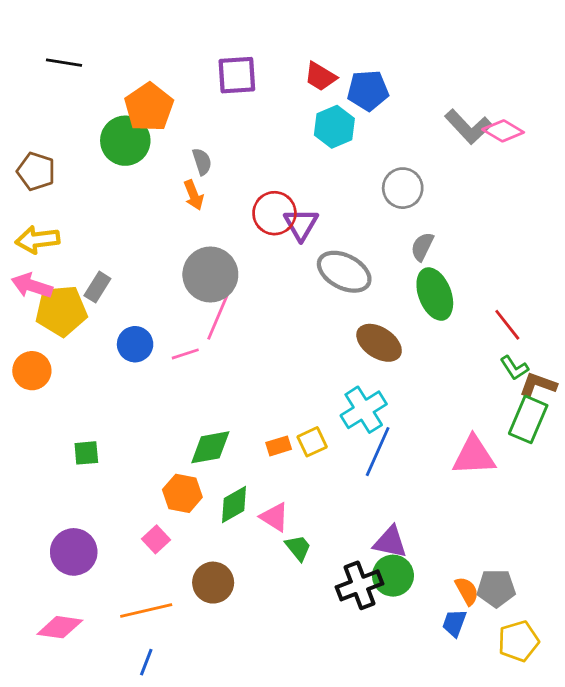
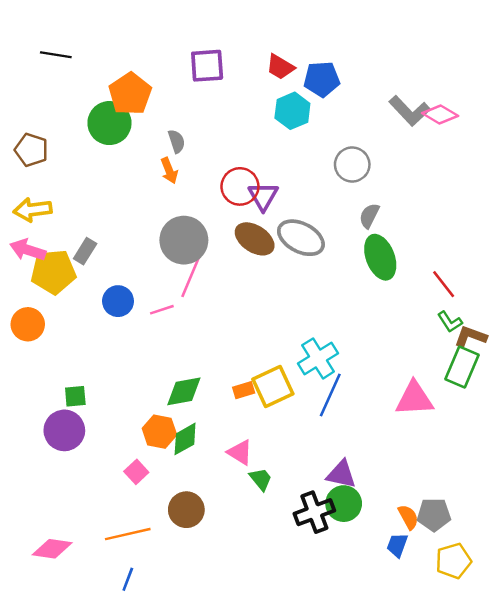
brown ellipse: (379, 343) -> (255, 239), moved
yellow square: (312, 442) -> (273, 386), size x1.6
green diamond: (234, 505) -> (185, 439), moved
purple circle: (74, 552) -> (64, 430), moved

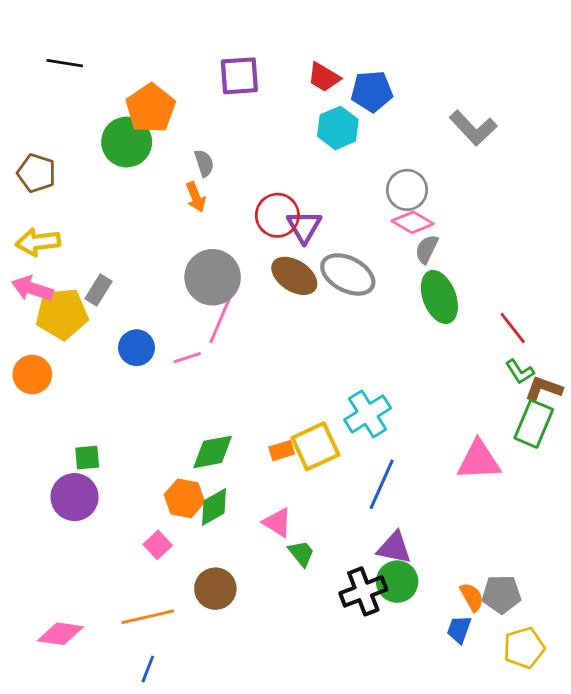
pink diamond: (440, 114) -> (413, 222), moved
blue line: (330, 395) -> (382, 484), moved

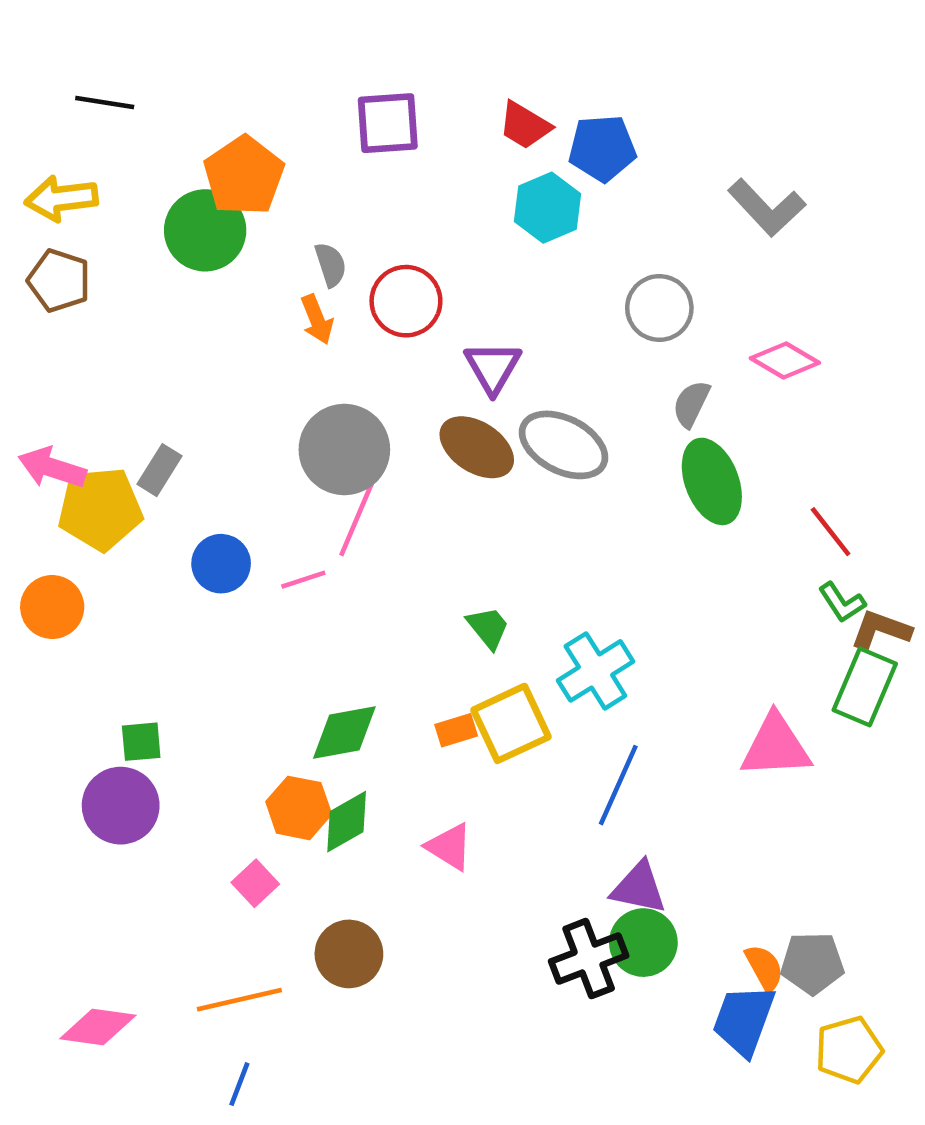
red circle: (277, 215) -> (406, 301), moved
pink diamond: (413, 222) -> (785, 360), moved
yellow arrow: (38, 242) -> (61, 198), moved
green trapezoid: (301, 553) -> (488, 628), moved
blue trapezoid: (459, 629) -> (744, 1020), size x1.6

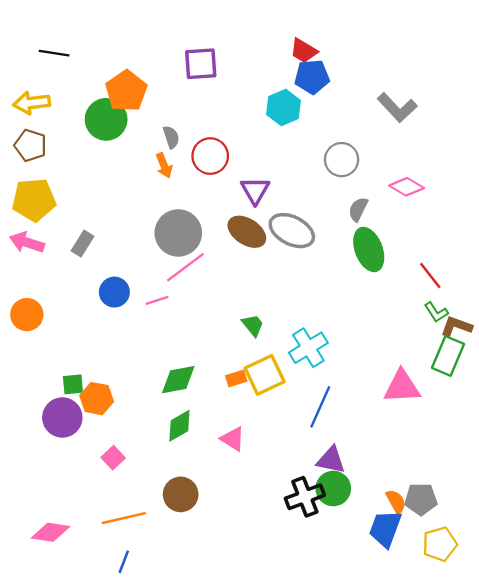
red trapezoid: (525, 125) -> (304, 51), moved
yellow pentagon: (100, 509) -> (34, 200), moved
pink line: (358, 516) -> (185, 267), turned 30
orange hexagon: (299, 808) -> (97, 399), moved
pink square: (255, 883) -> (113, 458), moved

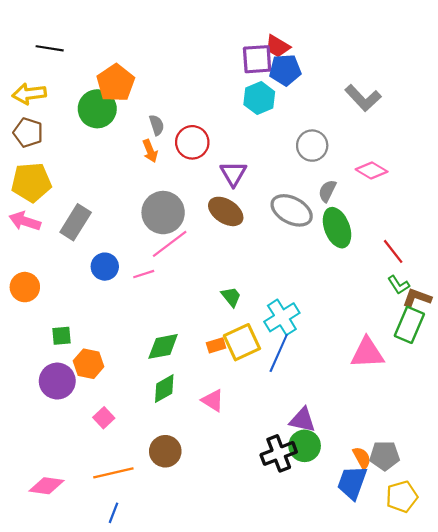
purple square: (201, 64) -> (257, 59), moved
gray ellipse: (292, 231) -> (292, 210), moved
gray rectangle: (82, 244) -> (76, 222), size x1.5
green square: (73, 384) -> (62, 336), moved
blue line: (320, 407) -> (279, 353), moved

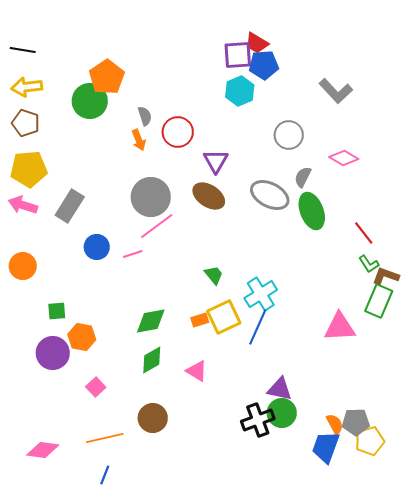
black line: (50, 48) -> (23, 50), moved
yellow pentagon: (402, 497) -> (370, 441), moved

